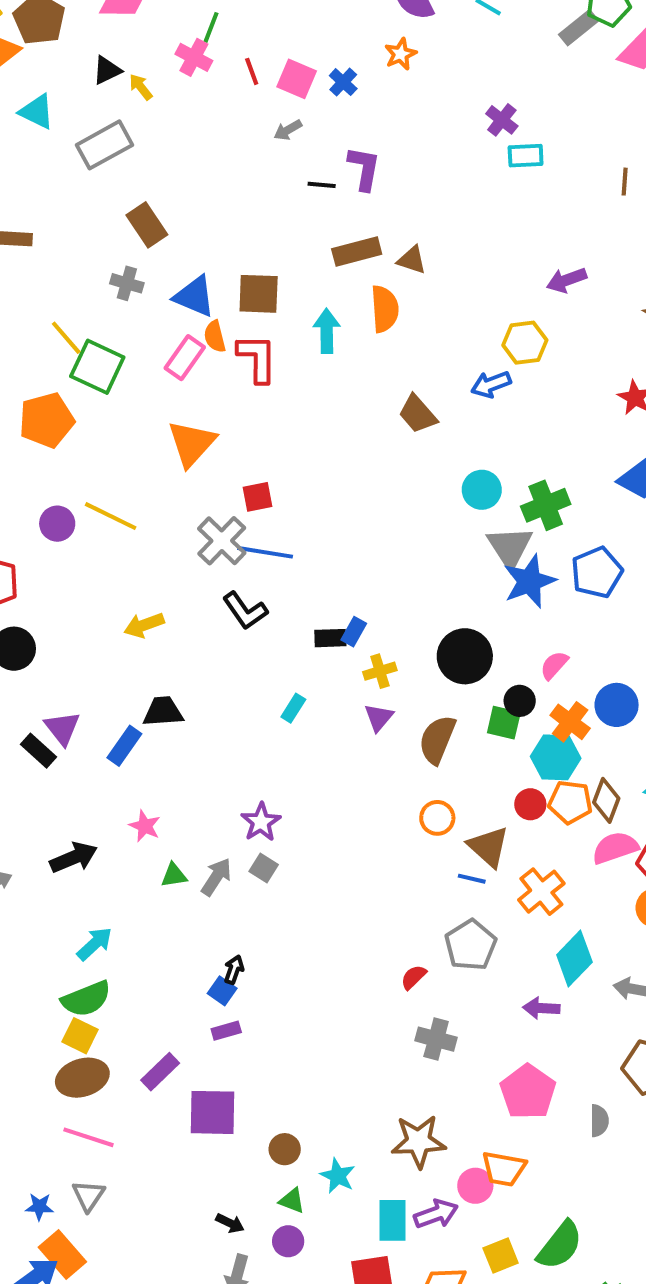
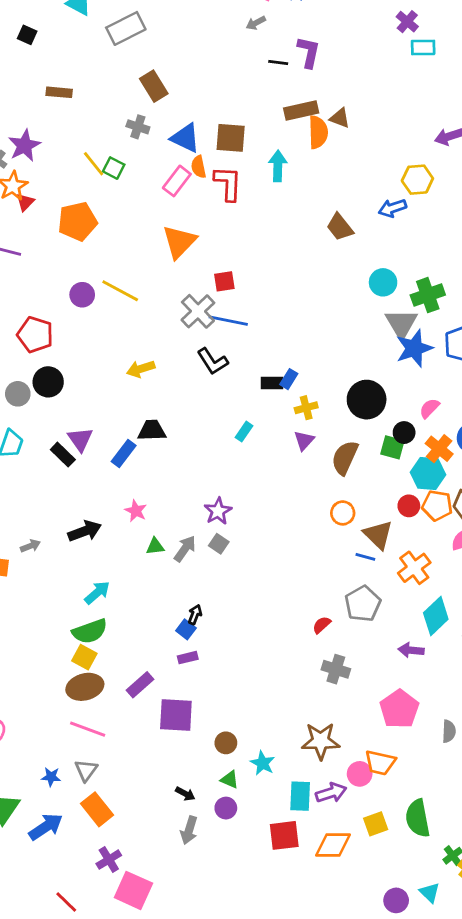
orange semicircle: (385, 309) -> (318, 132), moved
green square: (97, 367) -> (114, 168), moved, size x0.6
green semicircle: (560, 1245) -> (418, 818), turned 129
orange rectangle: (62, 1255) -> (97, 809), moved

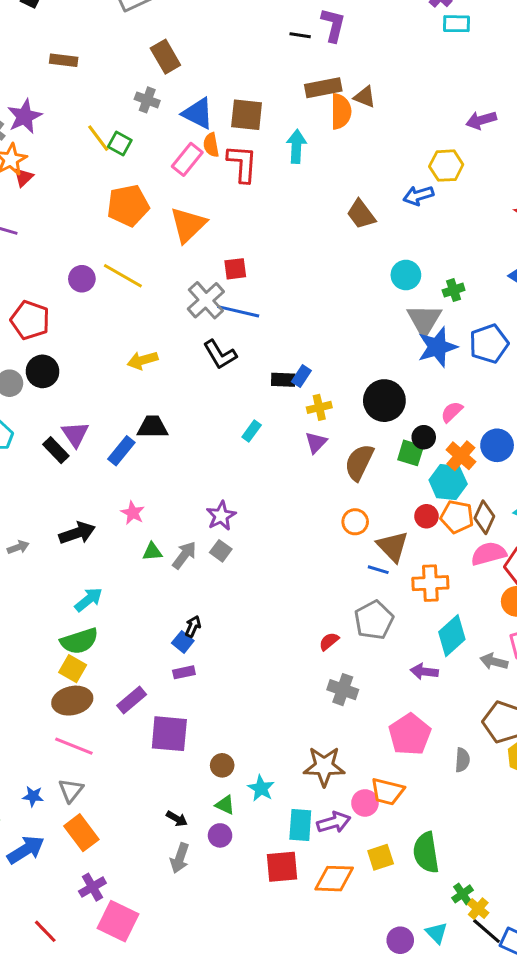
orange pentagon: (77, 221) -> (128, 206), moved
green cross: (428, 295) -> (454, 290), size x0.6
orange cross: (414, 568) -> (430, 583), turned 32

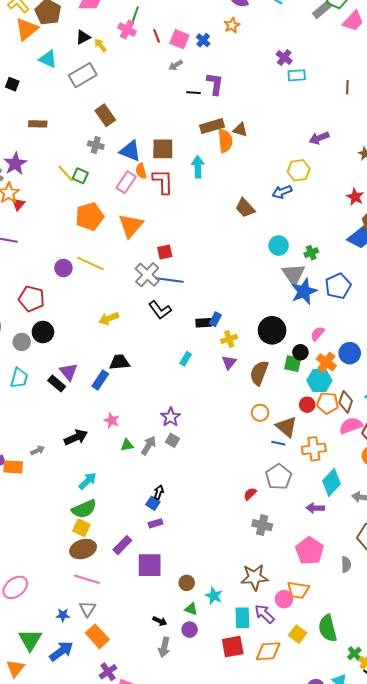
purple arrow: (334, 822) -> (264, 614), turned -115
yellow square: (381, 857) -> (298, 634), turned -30

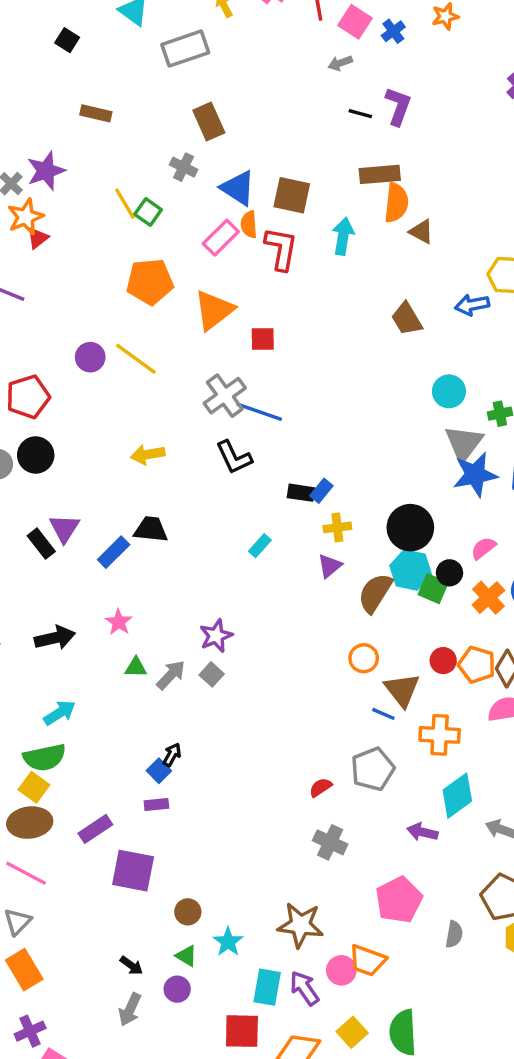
brown triangle: (240, 130) -> (421, 232), moved
red square: (165, 252) -> (263, 339), moved
red pentagon: (32, 299) -> (28, 397), turned 30
cyan hexagon: (319, 381) -> (411, 570), moved

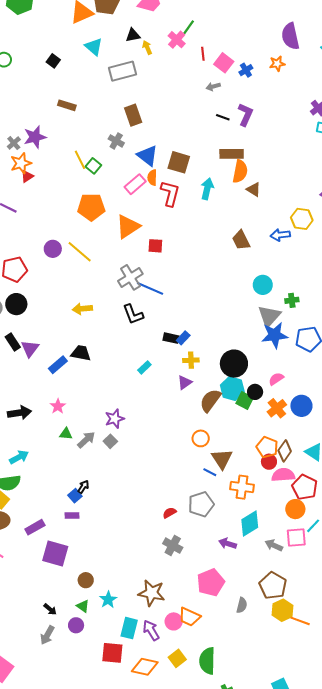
black rectangle: (41, 544) -> (13, 342), moved
red circle: (443, 661) -> (269, 462), moved

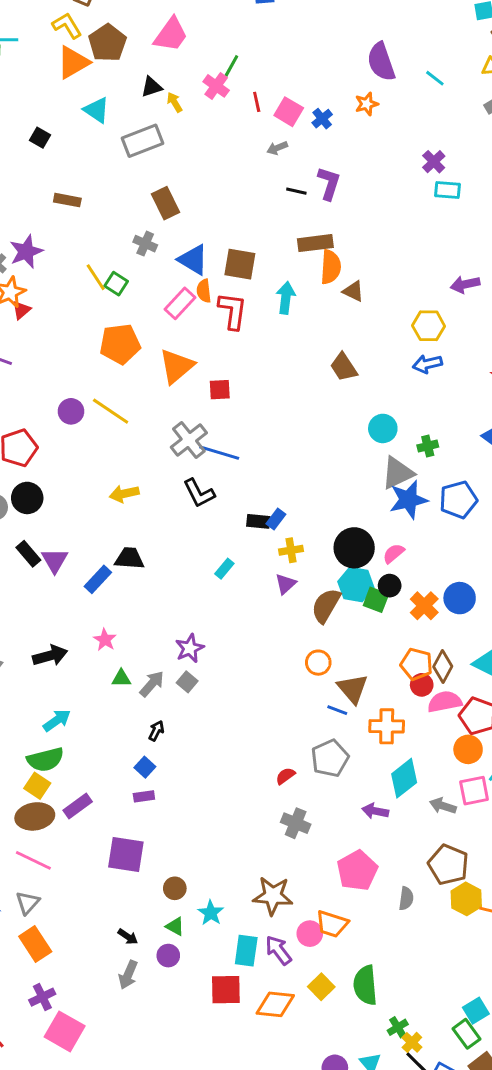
blue arrow: (280, 235) -> (427, 364), moved
gray triangle: (269, 316) -> (398, 473), turned 30
pink semicircle: (276, 379) -> (394, 553), moved
black arrow: (83, 487) -> (156, 731), moved
purple rectangle: (35, 527) -> (78, 806), moved

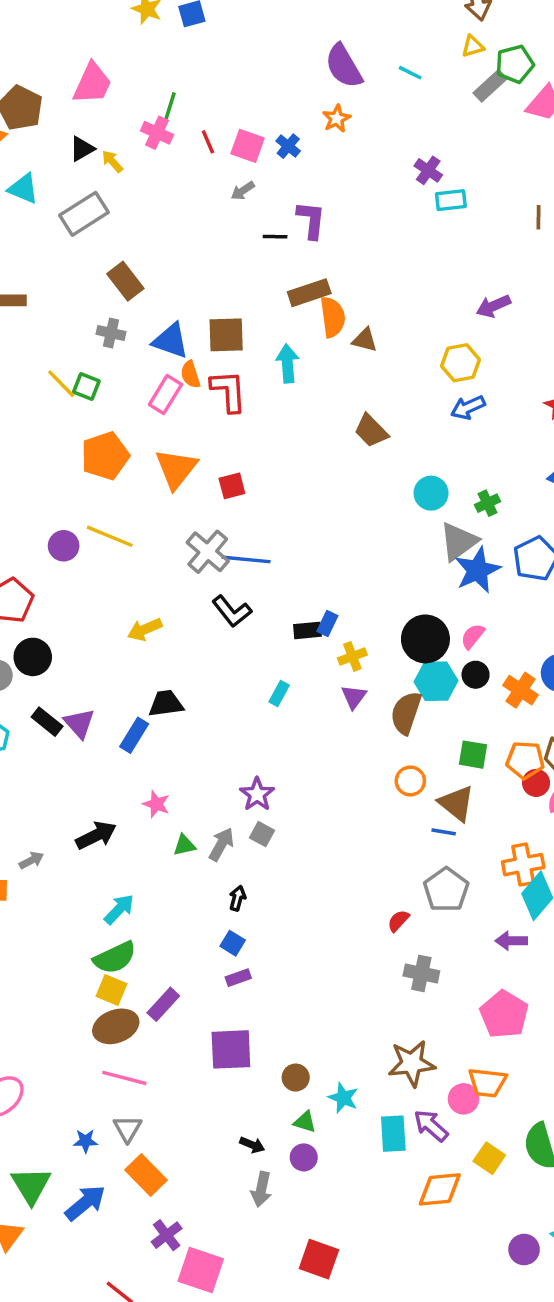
green square: (376, 600) -> (473, 755), moved
orange cross: (387, 726) -> (523, 865), moved
red square: (226, 990) -> (319, 1259), moved, turned 32

